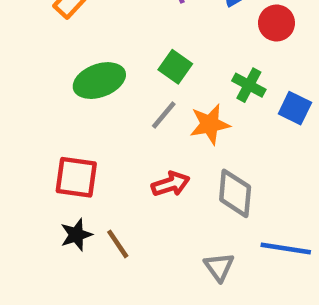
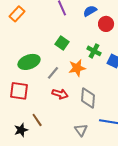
green ellipse: (99, 81) -> (29, 62), moved
gray line: (164, 115) -> (53, 73), moved
red arrow: (171, 184) -> (60, 94), turned 35
black star: (76, 235) -> (21, 130), moved

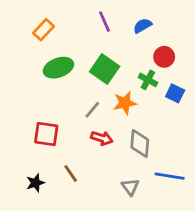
red circle: (106, 24) -> (164, 57), moved
green square: (62, 43) -> (105, 69), size x1.5
green ellipse: (29, 62) -> (58, 68), moved
black star: (21, 130) -> (35, 183), moved

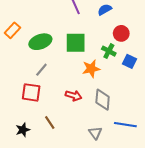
orange rectangle: (44, 30) -> (12, 30), moved
green square: (105, 69) -> (76, 43), turned -35
gray line: (92, 110) -> (41, 70), moved

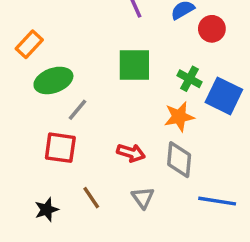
red circle: (121, 33) -> (212, 29), moved
green ellipse: (40, 42) -> (53, 80), moved
blue square: (130, 61) -> (224, 96), size x1.5
orange star: (91, 69) -> (179, 117), moved
gray triangle: (95, 133) -> (143, 198), moved

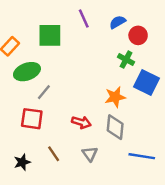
green square: (134, 65) -> (50, 35), moved
green cross: (189, 79) -> (126, 60), moved

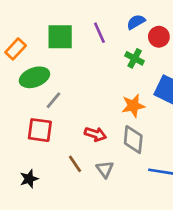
purple line: (84, 18) -> (99, 33), moved
green cross: (126, 60) -> (135, 58), moved
brown line: (54, 154) -> (75, 164), moved

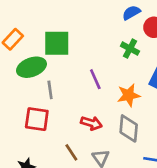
purple line: (99, 33) -> (95, 79), moved
green square: (60, 37) -> (57, 43), moved
gray line: (53, 100) -> (50, 90), turned -48

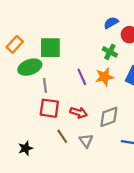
orange star: (129, 95) -> (105, 77), moved
red square: (37, 119) -> (49, 108), moved
gray diamond: (129, 128) -> (109, 117), turned 65

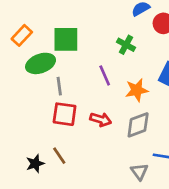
green cross: (110, 52) -> (126, 45), moved
orange star: (105, 77) -> (137, 90), moved
brown line: (62, 136) -> (59, 156), moved
gray triangle: (86, 141) -> (139, 172), moved

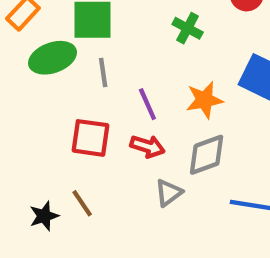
purple line: (105, 75) -> (147, 104), moved
gray line: (59, 86) -> (103, 72), moved
gray triangle: (139, 172) -> (169, 193), moved, turned 30

